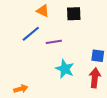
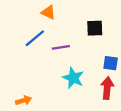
black square: (74, 14) -> (95, 28), moved

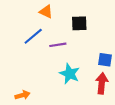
black square: (95, 28) -> (79, 23), moved

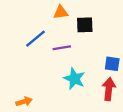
orange triangle: (46, 12) -> (61, 12), moved, turned -32

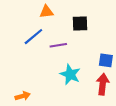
orange triangle: (61, 12) -> (46, 12), moved

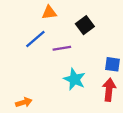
black square: (80, 24) -> (85, 25), turned -35

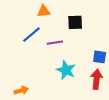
black square: (85, 25) -> (75, 22), turned 35

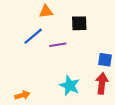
cyan star: (66, 70) -> (70, 86), moved

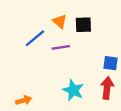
orange triangle: (46, 12) -> (60, 21), moved, turned 48

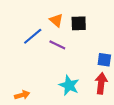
purple line: (61, 47) -> (57, 45), turned 35

